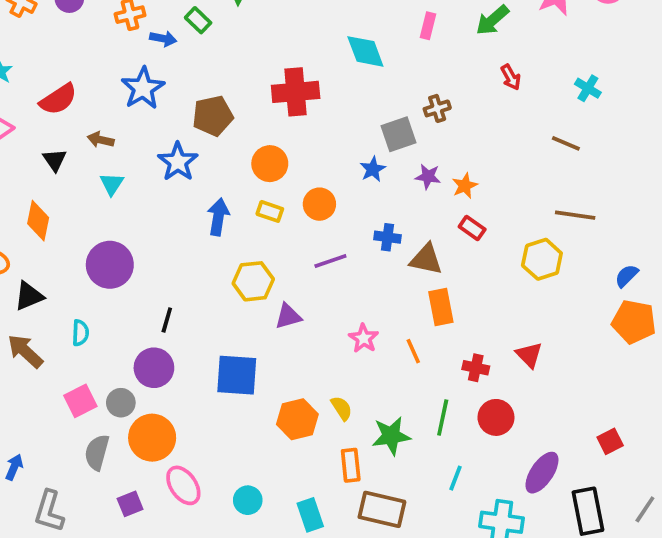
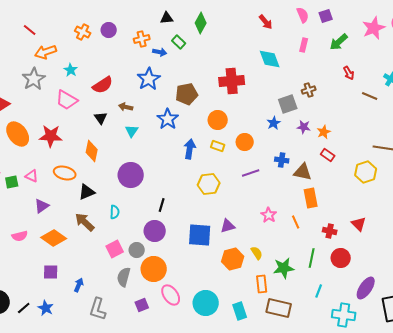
brown line: (566, 143) -> (370, 96), moved
purple triangle: (288, 316) -> (228, 226), moved
cyan circle: (248, 500) -> (206, 303), size x1.6

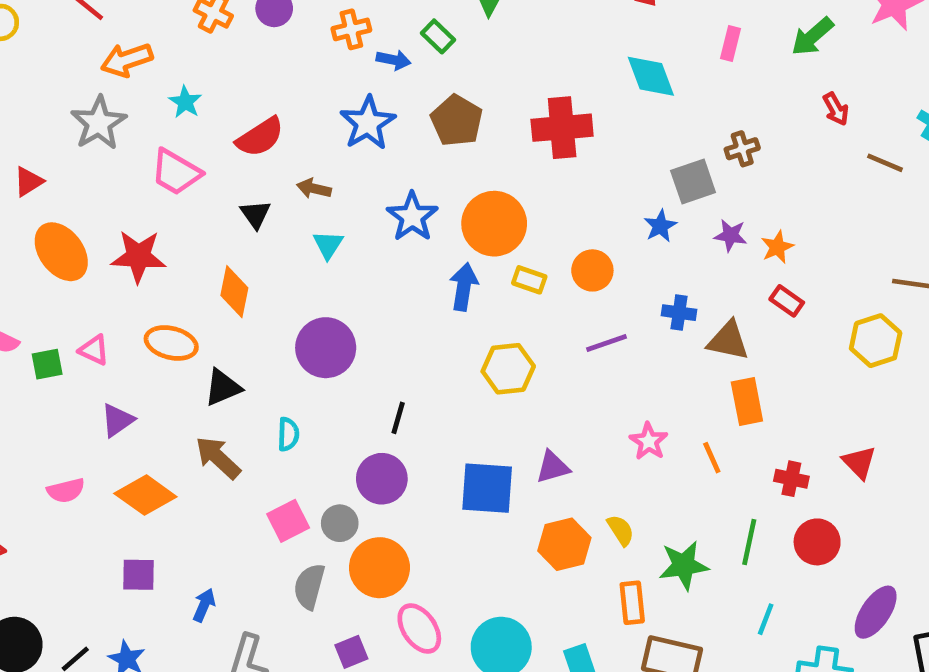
brown pentagon: (187, 94) -> (457, 121), moved, turned -30
orange circle: (218, 120) -> (494, 224), moved, size x1.4

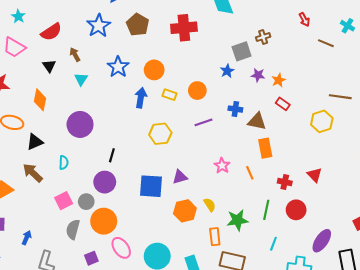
brown arrow: (314, 189) -> (75, 55), turned 48
orange circle: (494, 224) -> (154, 70), size x0.7

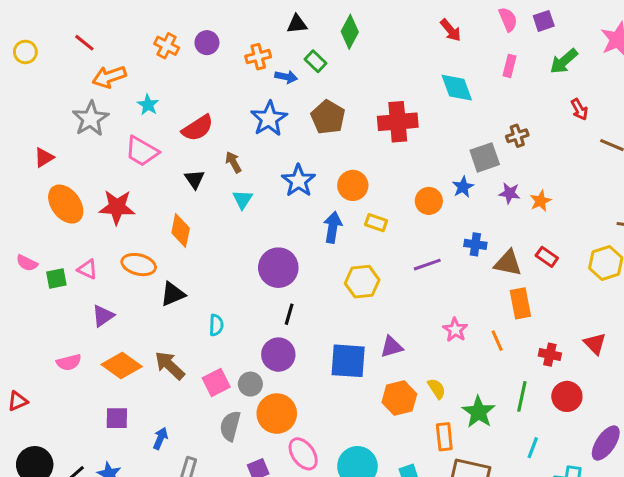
orange circle: (197, 91) -> (429, 201), moved
red rectangle: (283, 104) -> (547, 257), moved
purple circle: (80, 124) -> (278, 268), moved
brown arrow: (33, 173) -> (170, 365), moved
green star: (237, 220) -> (478, 412), turned -30

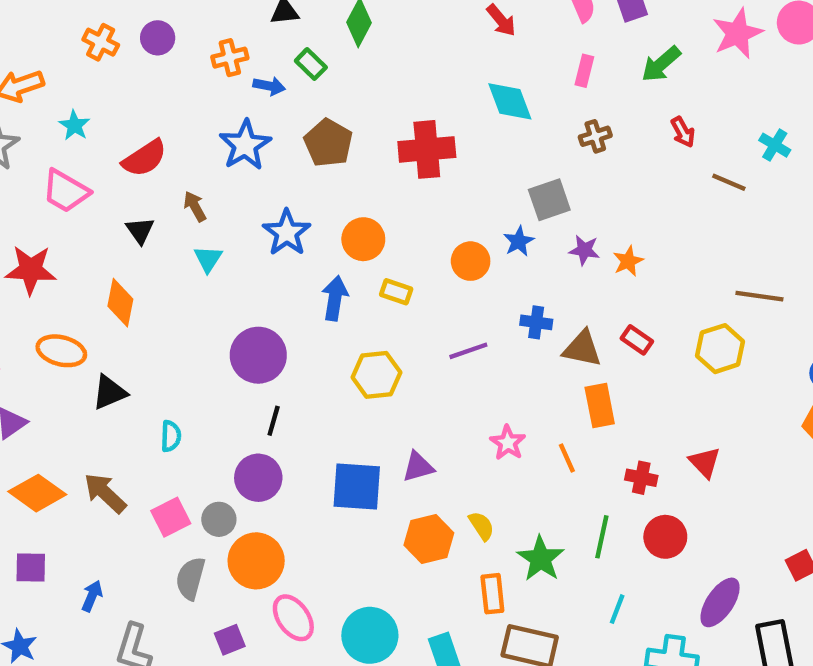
brown cross: (517, 136) -> (595, 136), moved

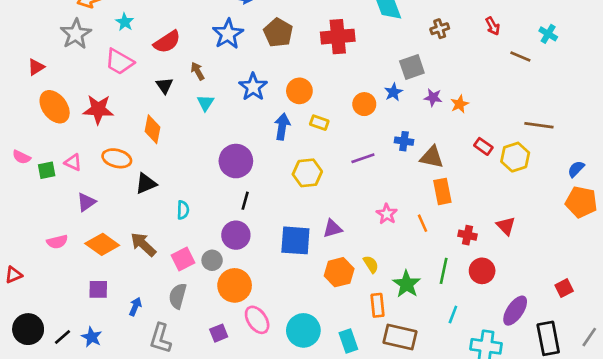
red rectangle: (637, 340) -> (483, 146), moved
gray semicircle: (190, 578) -> (178, 296), moved

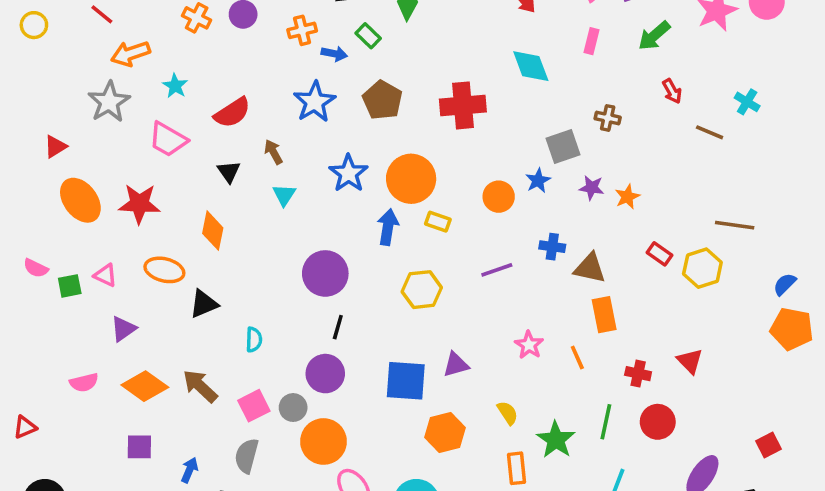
brown cross: (440, 29) -> (608, 118), moved, turned 30
orange circle: (299, 91) -> (411, 179), size x1.4
orange hexagon: (339, 272) -> (445, 433), moved

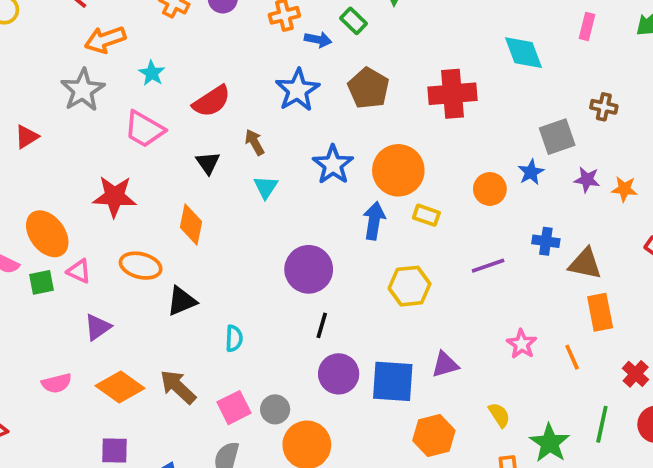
orange star: (627, 197) -> (624, 189), turned 30
orange ellipse: (80, 200) -> (47, 234), moved
purple circle: (325, 374) -> (339, 374), moved
red cross: (638, 374) -> (636, 374), turned 30

